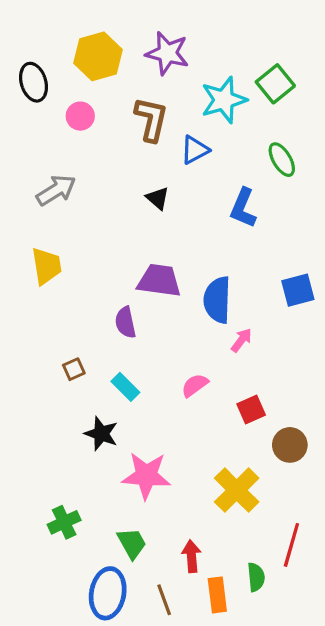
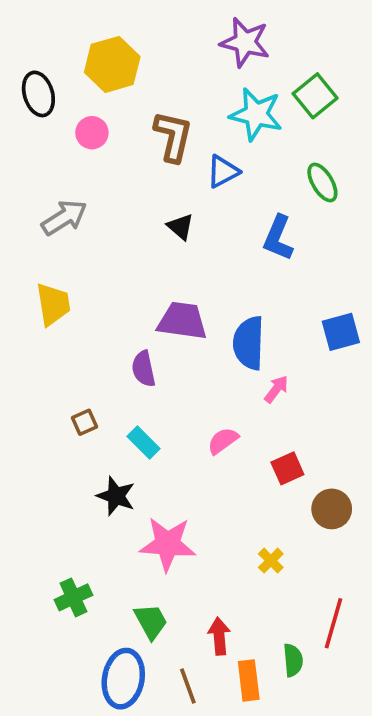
purple star: (167, 53) -> (245, 42), moved
cyan star: (224, 100) -> (256, 114), turned 30
yellow cross: (237, 490) -> (271, 561), size x0.5

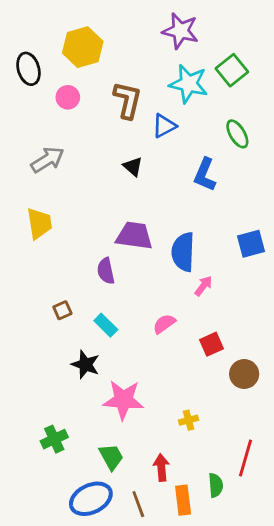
yellow cross: (271, 561) -> (189, 420), moved, turned 30
blue ellipse: (123, 679) -> (91, 499), turned 54

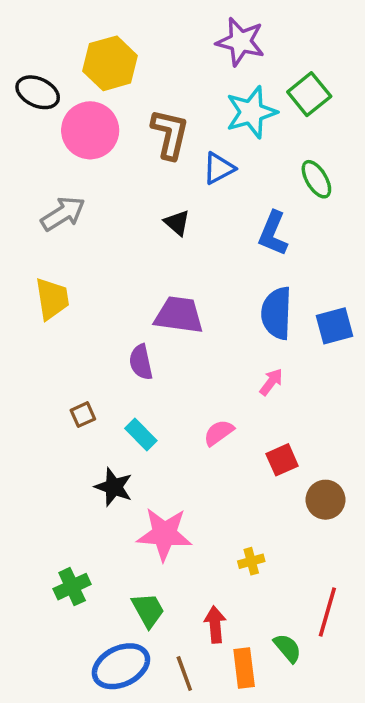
black ellipse: (28, 69) -> (38, 92), turned -48
cyan star: (189, 84) -> (251, 112), turned -30
pink circle: (68, 97) -> (90, 130), size x1.8
blue semicircle: (183, 252) -> (277, 313), moved
green semicircle: (216, 485) -> (287, 648), turned -35

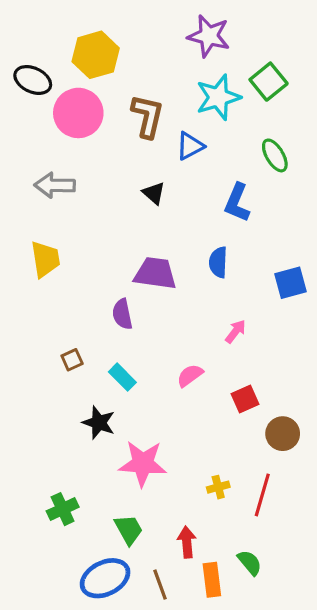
gray arrow: (63, 214) -> (55, 185), turned -147
blue semicircle: (277, 313) -> (218, 262), moved, size x0.7
red line: (327, 612) -> (262, 495), moved

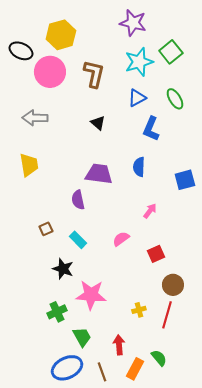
blue triangle: (190, 146) -> (137, 98), moved
brown circle: (283, 434) -> (173, 285), moved
green cross: (63, 509) -> (57, 312), moved
orange rectangle: (212, 580) -> (135, 369), turned 35

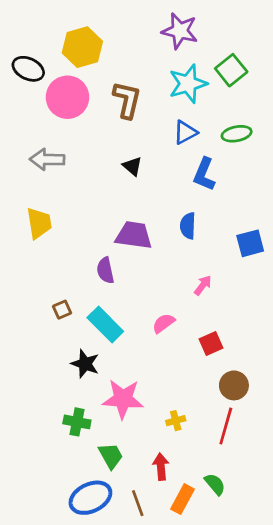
green ellipse: (175, 99) -> (237, 134), turned -70
cyan rectangle: (78, 240) -> (105, 325), size x1.5
yellow cross: (139, 310) -> (176, 421), moved
green cross: (57, 312) -> (77, 422), turned 36

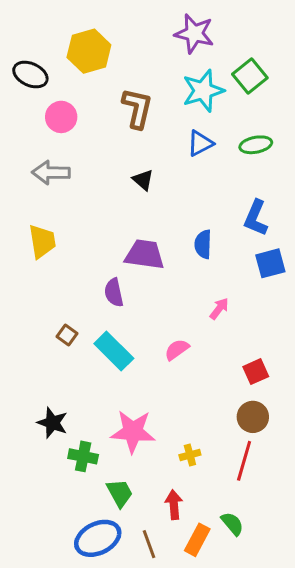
pink circle: (67, 97) -> (61, 117), moved, size x0.7
blue L-shape: (204, 174) -> (256, 218), moved
brown square: (62, 310) -> (67, 335), turned -30
red square: (211, 343) -> (256, 372), moved
black star: (85, 364) -> (52, 423), moved

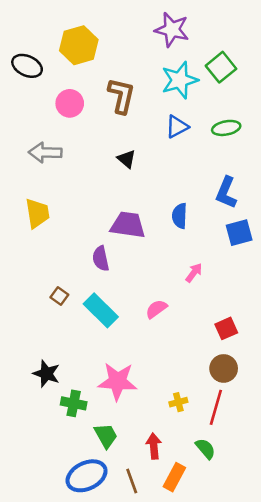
pink circle: (61, 117) -> (70, 103), moved
yellow cross: (190, 455) -> (178, 402), moved
green semicircle: (232, 524) -> (205, 449), moved

